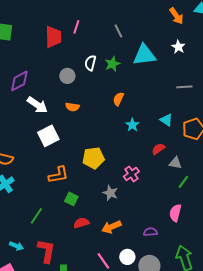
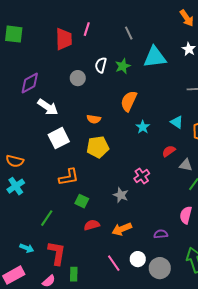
orange semicircle: (118, 99) -> (129, 101), size x1.5
orange semicircle: (72, 107) -> (94, 119), moved
yellow pentagon: (93, 158) -> (98, 147), moved

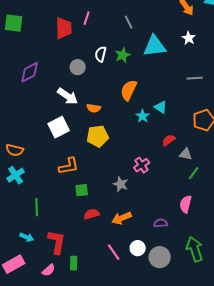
white arrow: (48, 107) -> (68, 96), moved
cyan triangle: (177, 122) -> (161, 107), moved
green square: (82, 201) -> (82, 190), turned -32
green line: (47, 218) -> (37, 207), moved, turned -36

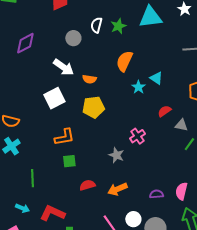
green square: (82, 190) -> (69, 161), moved
pink semicircle: (186, 204) -> (181, 191), moved
red L-shape: (57, 242) -> (52, 213), turned -75

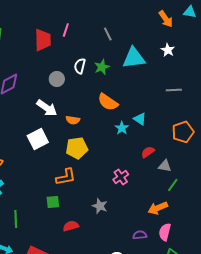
orange semicircle: (124, 61) -> (108, 102), turned -80
orange L-shape: (64, 137) -> (66, 177), moved
gray star: (116, 155) -> (100, 206), moved
orange arrow: (117, 189) -> (158, 208), moved

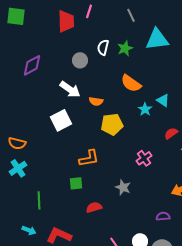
yellow pentagon: (77, 148) -> (112, 124), moved

